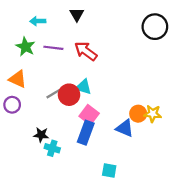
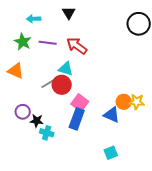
cyan triangle: (84, 87) -> (66, 69), moved
purple circle: (12, 105) -> (23, 112), moved
cyan square: (109, 171) -> (111, 153), moved, turned -32

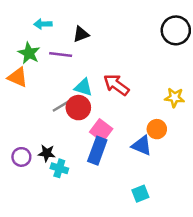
black triangle: (69, 13) -> (81, 34), moved, turned 40
red arrow: (77, 46) -> (116, 85), moved
orange triangle: (16, 71) -> (18, 77), moved
yellow star: (137, 102) -> (175, 97), moved
purple circle: (23, 112) -> (21, 157), moved

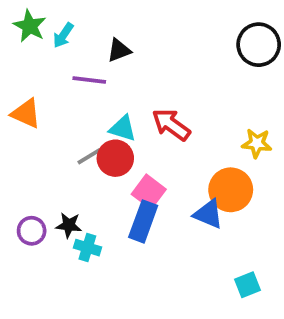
cyan arrow: (43, 24) -> (63, 35), turned -54
green star: (29, 53) -> (30, 26), moved
orange circle: (157, 129) -> (231, 190), size x1.5
cyan square: (140, 194) -> (247, 285), moved

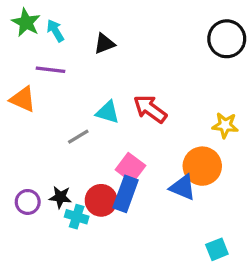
cyan arrow: (63, 35) -> (55, 31), turned 115
purple line: (89, 80) -> (51, 70), moved
red circle: (115, 158) -> (101, 200), moved

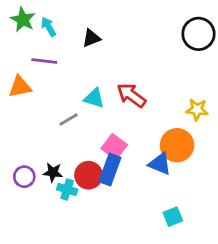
orange triangle: (23, 99) -> (20, 87), turned -35
cyan square: (217, 249) -> (173, 217), moved

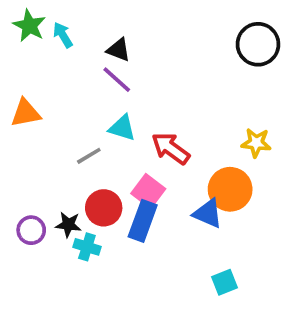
black triangle: (91, 38) -> (119, 50), turned 42
purple line: (44, 61) -> (117, 80), moved, turned 35
red arrow: (131, 95) -> (171, 148), moved
red circle: (89, 175) -> (104, 208), moved

